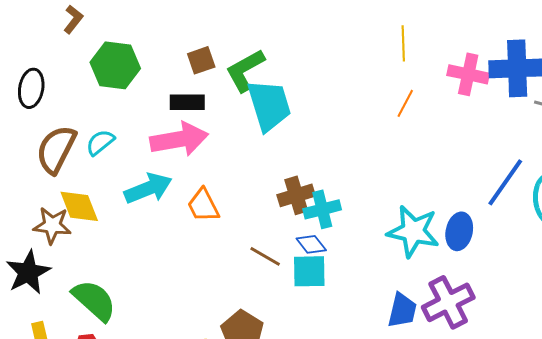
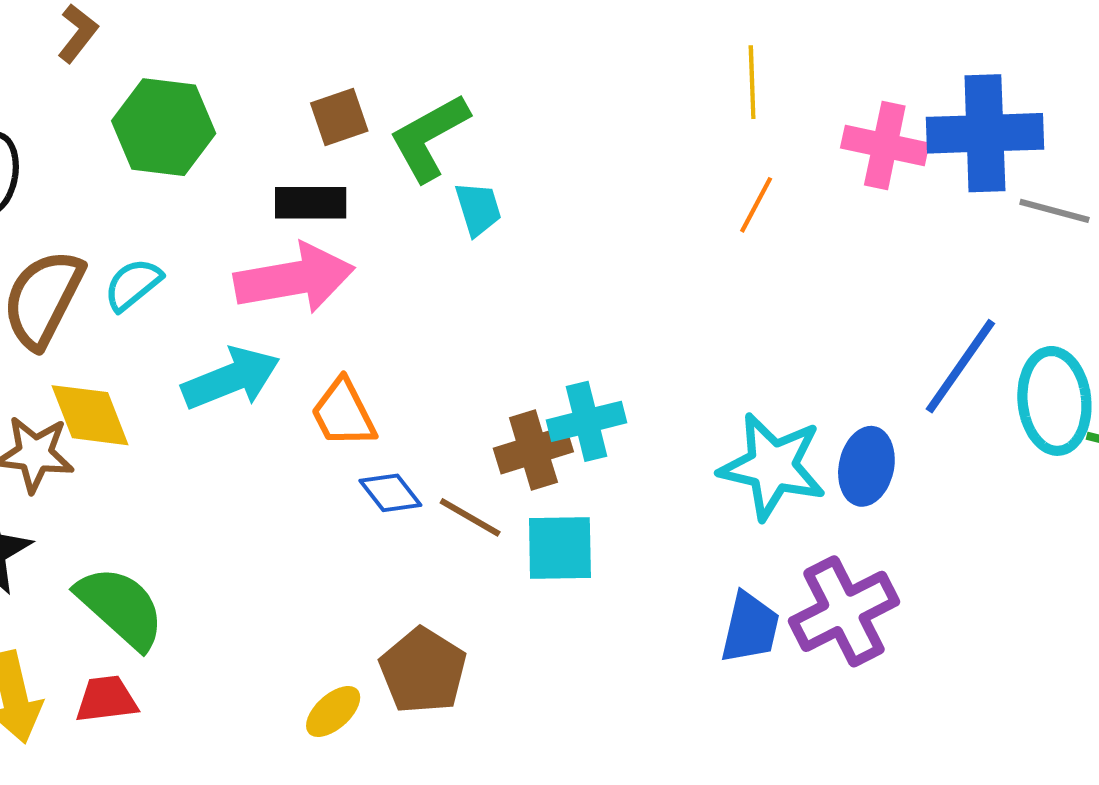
cyan trapezoid: (269, 105) -> (478, 209), size x0.5
brown cross: (296, 195) -> (533, 450), moved
blue diamond: (311, 244) -> (390, 493), moved

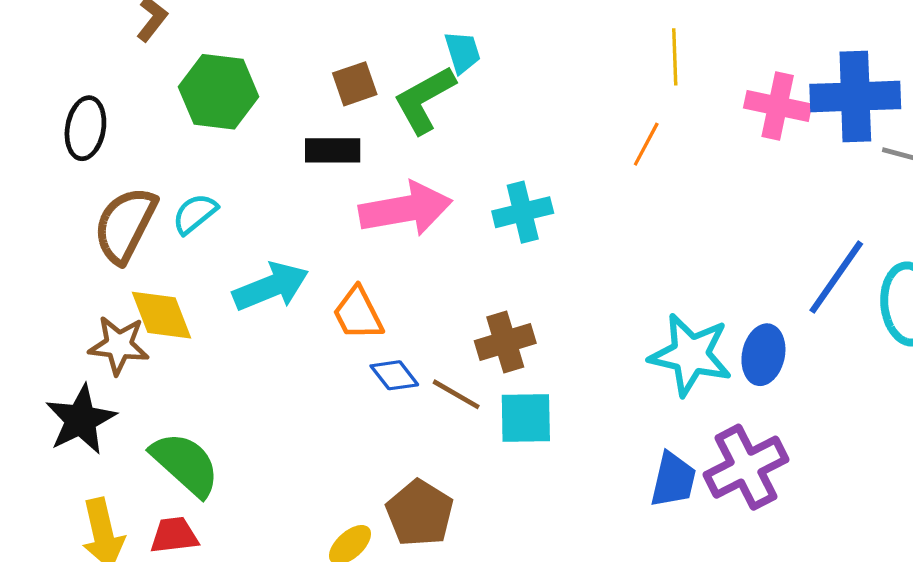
orange line: (756, 205) -> (646, 144), moved
cyan trapezoid: (478, 209) -> (462, 52), moved
pink arrow: (294, 278) -> (405, 209), moved
cyan cross: (587, 421) -> (523, 212), moved

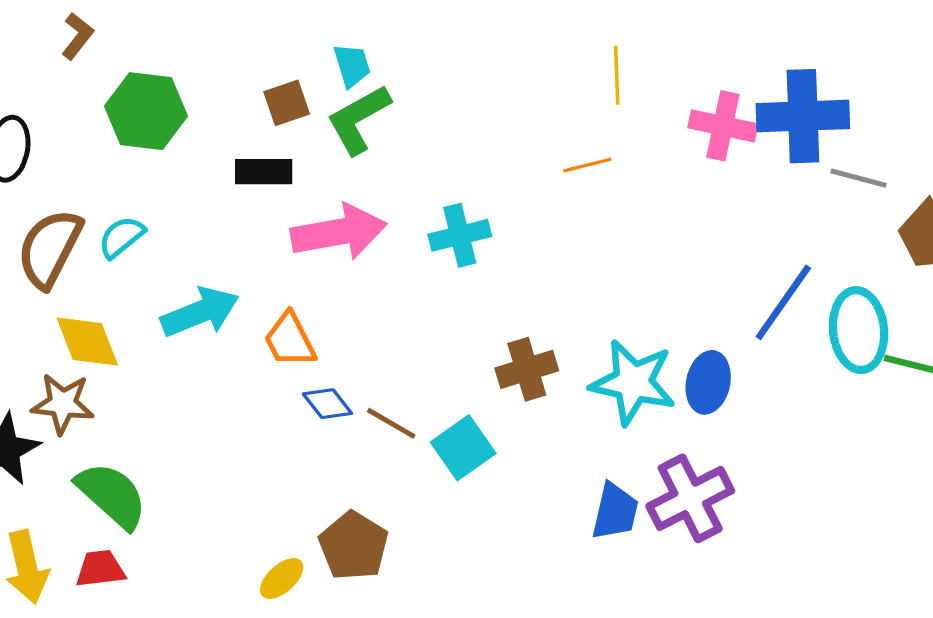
cyan trapezoid: (462, 52) -> (352, 65), moved
orange line: (646, 144) -> (587, 165), turned 48
brown cross: (505, 342) -> (527, 369), moved
brown star: (119, 345) -> (63, 404), moved
cyan square: (526, 418) -> (463, 448), turned -34

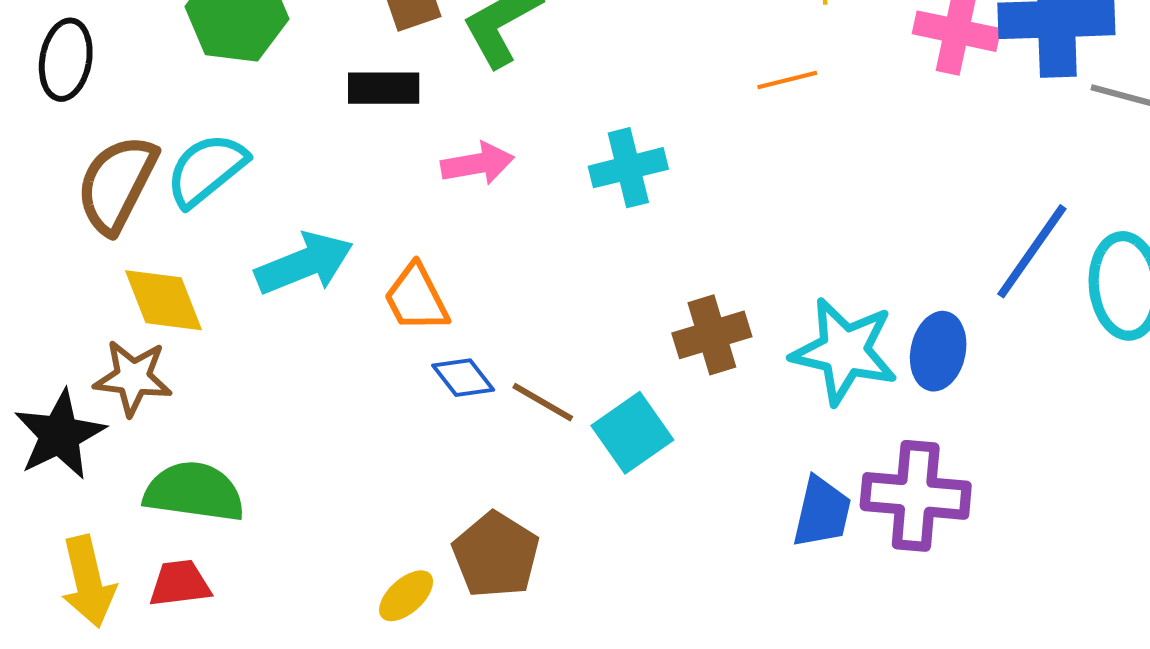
pink arrow: (339, 232) -> (477, 164), size x0.6
cyan semicircle: (122, 237) -> (206, 170), size x1.4
green semicircle: (112, 495) -> (194, 492), turned -34
purple cross: (690, 498) -> (916, 496), turned 32

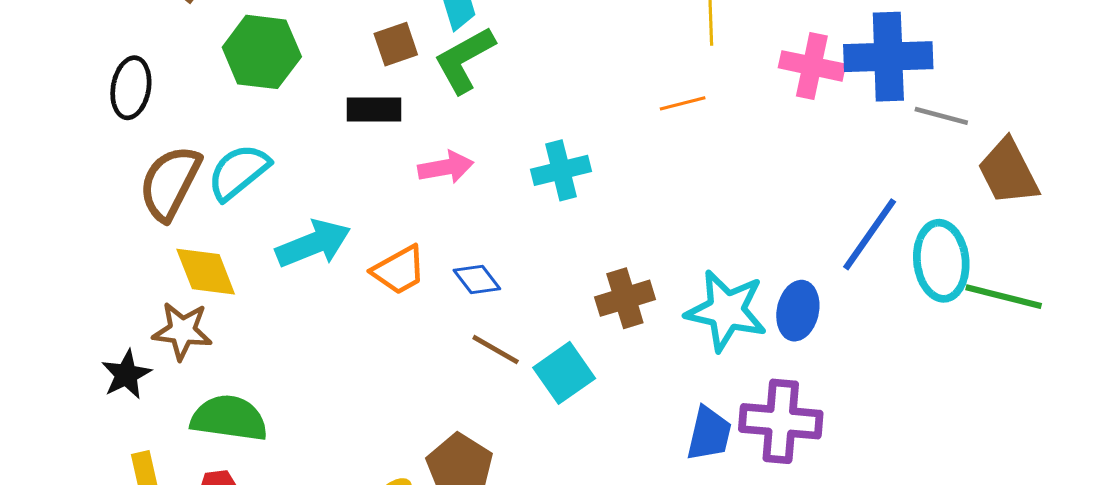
orange trapezoid: (416, 298) -> (399, 270), turned -92
blue diamond: (463, 378) -> (477, 279), moved
black star: (60, 435) -> (126, 375), size x0.7

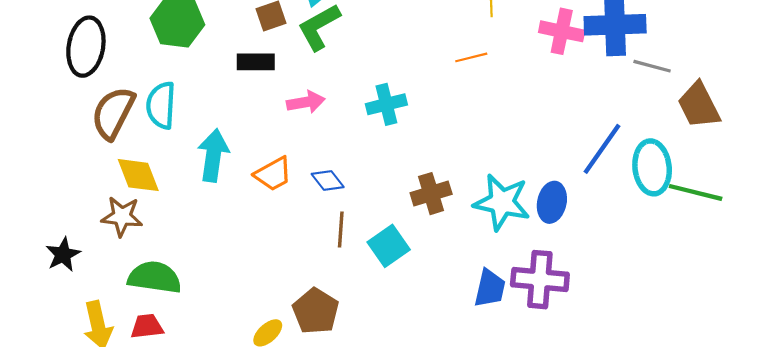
black ellipse: (131, 88) -> (86, 47), size x1.4
cyan semicircle: (238, 172) -> (161, 105), turned -48
cyan arrow: (313, 244) -> (213, 155), turned -60
brown line: (496, 350) -> (341, 229), turned 64
black star: (126, 375) -> (63, 255), moved

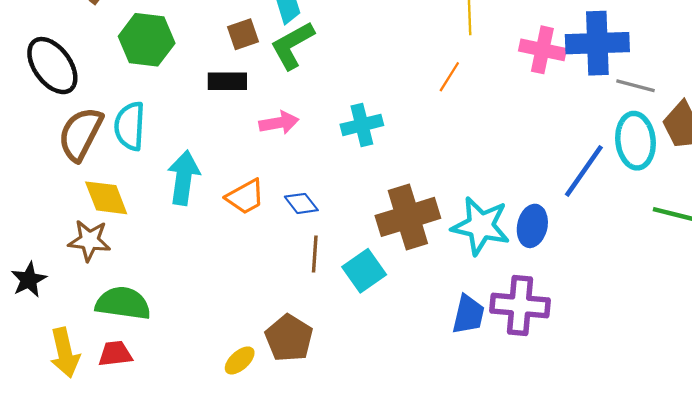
black ellipse: (86, 47) -> (52, 66), turned -46
orange line: (471, 57) -> (449, 77), turned -44
cyan ellipse: (652, 167) -> (636, 141), moved
brown cross: (431, 194) -> (408, 217), size x1.5

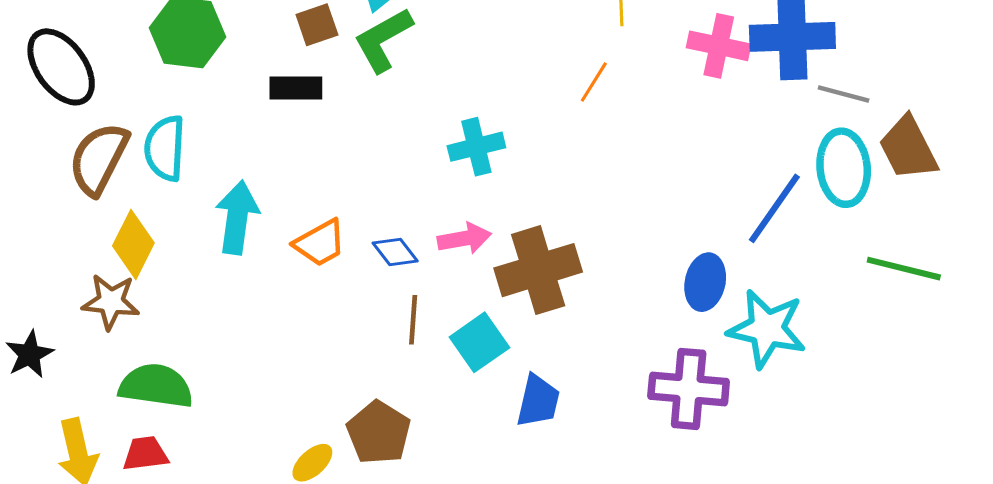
pink arrow: (279, 123) -> (464, 238), moved
yellow diamond: (106, 198) -> (133, 244), turned 48
cyan star: (481, 226) -> (767, 329), moved
blue trapezoid: (468, 314) -> (538, 401), moved

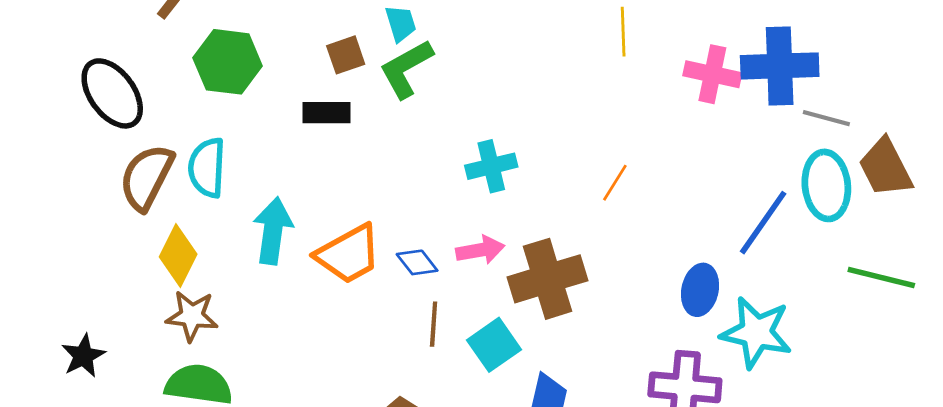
orange line: (594, 82) -> (615, 183), moved
orange trapezoid: (320, 243) -> (348, 254), size x1.4
brown star: (111, 302) -> (192, 316), moved

